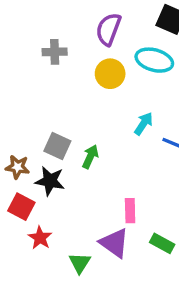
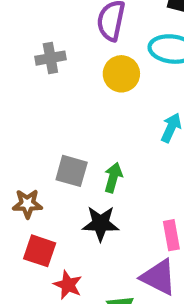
black star: (50, 181) -> (101, 224), moved

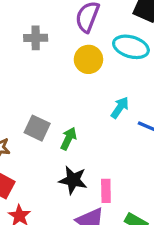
black star: (101, 224) -> (73, 180), moved

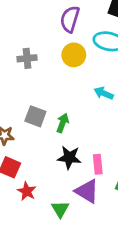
gray cross: (36, 38) -> (27, 58), moved
cyan arrow: (120, 108) -> (104, 93), turned -96

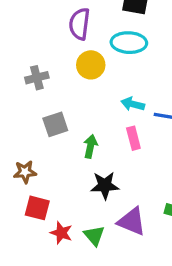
gray square: (35, 116) -> (55, 124), moved, turned -30
pink rectangle: (98, 164) -> (133, 138), moved
green triangle: (60, 209) -> (94, 236), moved

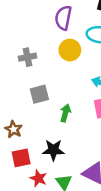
brown star: (25, 172) -> (13, 129), turned 30
black star: (105, 185) -> (53, 150), moved
red square: (37, 208) -> (21, 158), turned -30

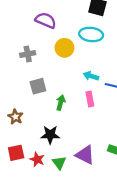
purple semicircle: (63, 18) -> (46, 20), moved, turned 102
red square: (21, 158) -> (16, 153), moved

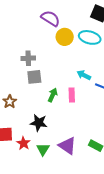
yellow circle: (64, 48) -> (65, 37), moved
gray cross: (28, 54) -> (28, 58), moved
pink rectangle: (90, 99) -> (72, 95), moved

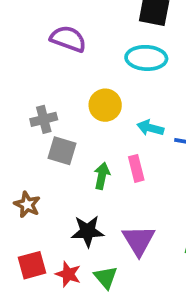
yellow circle: (65, 37) -> (105, 105), moved
gray square: (34, 77) -> (62, 151), turned 35
purple triangle: (67, 146) -> (139, 240), moved, turned 36

